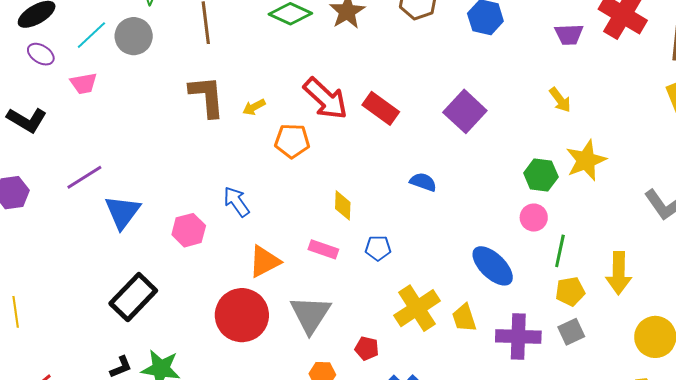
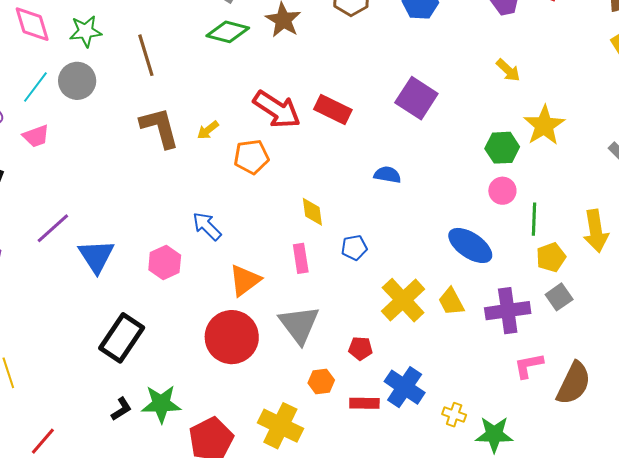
pink rectangle: (323, 249) -> (301, 258), turned 72

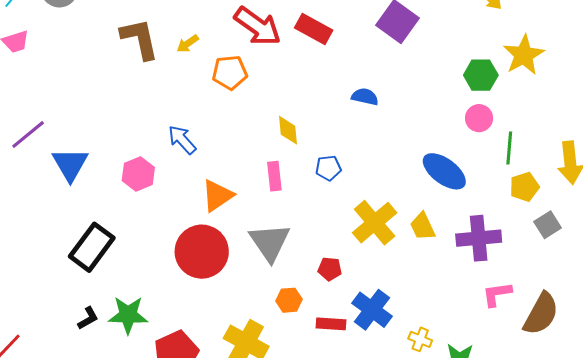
gray square: (559, 297) -> (548, 225), moved

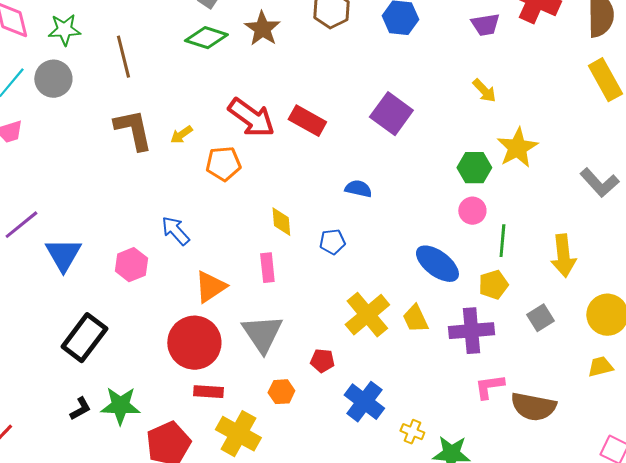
blue pentagon: (328, 168) -> (332, 242), moved
yellow pentagon: (524, 187) -> (493, 285), moved
brown semicircle: (541, 314) -> (533, 407), turned 72
red rectangle: (331, 324) -> (208, 392), moved

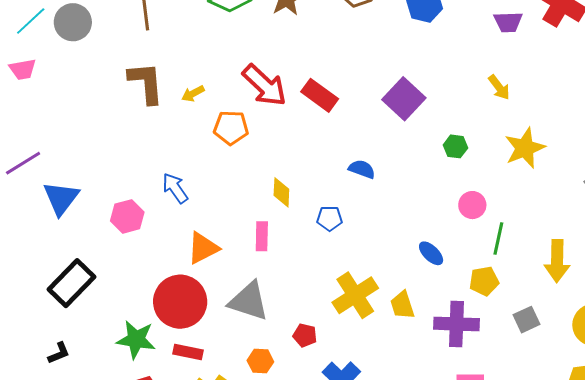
green hexagon: (474, 168) -> (455, 146), moved, size x0.7
blue ellipse: (437, 264) -> (431, 253), size x0.6
gray triangle: (262, 334) -> (249, 301), turned -45
green star: (120, 406) -> (136, 339), moved

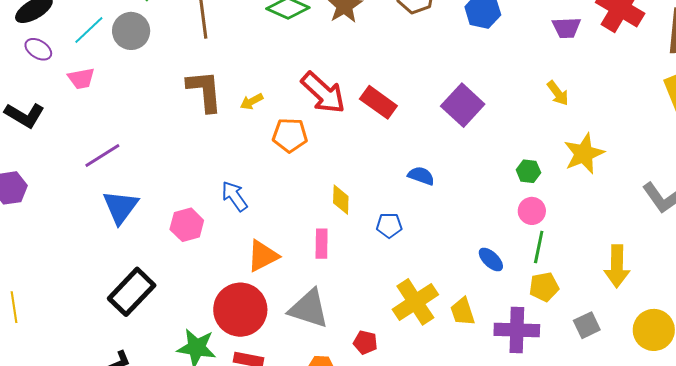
green hexagon: (455, 146) -> (528, 171), moved
purple line: (23, 163) -> (102, 155), moved
green line: (498, 238) -> (539, 247), moved

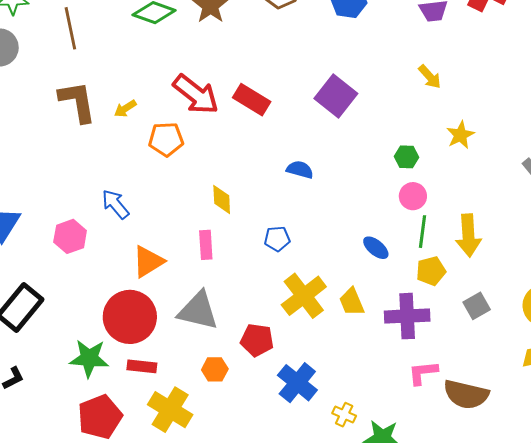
yellow star: (584, 154) -> (460, 135), size x0.7
blue pentagon: (389, 225) -> (277, 239), moved
yellow arrow: (617, 266) -> (468, 235), moved
red pentagon: (365, 342) -> (257, 340), size x1.4

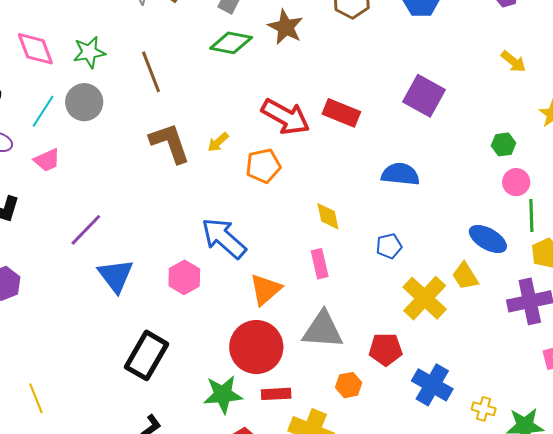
blue semicircle: (300, 170) -> (400, 174), size x1.4
blue arrow: (115, 204) -> (224, 238), size x1.5
blue ellipse: (376, 248) -> (488, 239), size x1.4
yellow trapezoid: (352, 302) -> (465, 276), moved

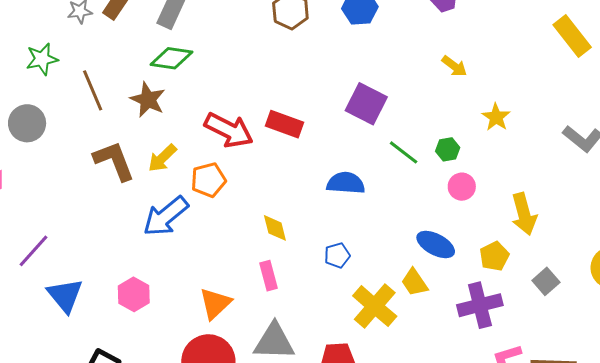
brown star: (286, 27) -> (148, 100), moved
green star: (89, 52) -> (42, 59), moved
yellow arrow: (218, 142) -> (162, 158), size x1.4
green line: (531, 216) -> (404, 152), moved, turned -48
blue arrow: (224, 238) -> (166, 216), moved, turned -78

